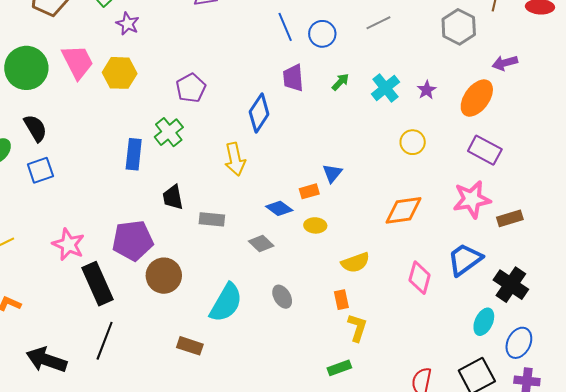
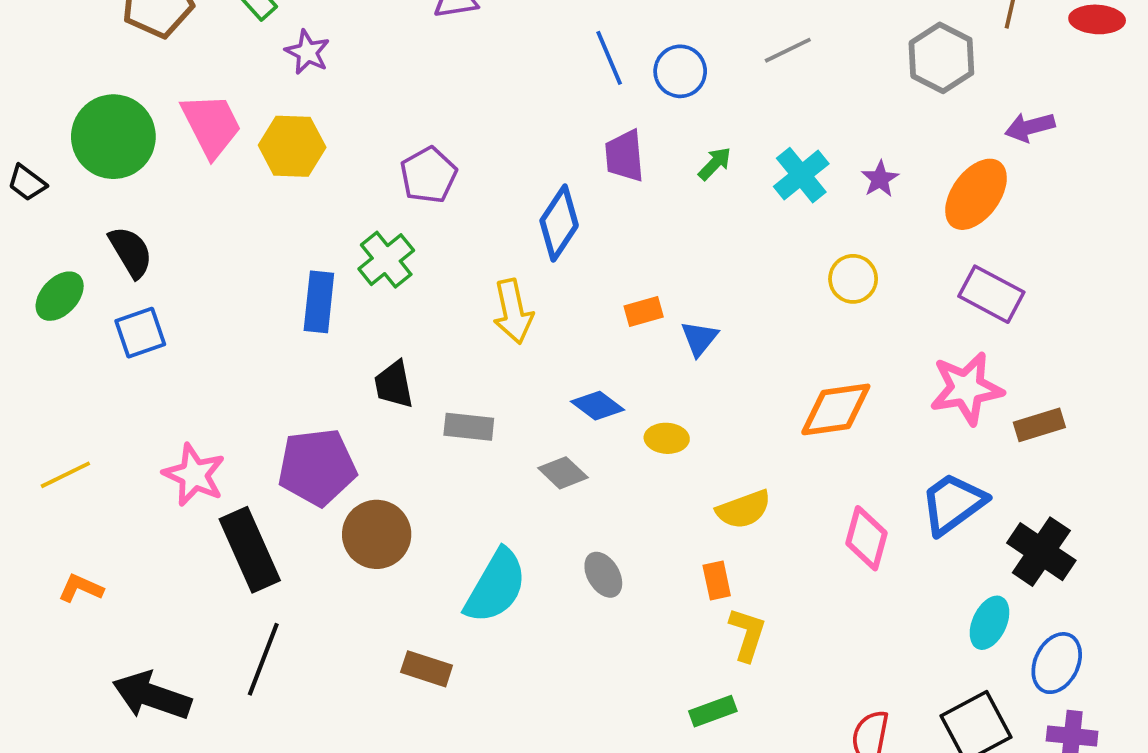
orange rectangle: (309, 191) -> (644, 311), moved

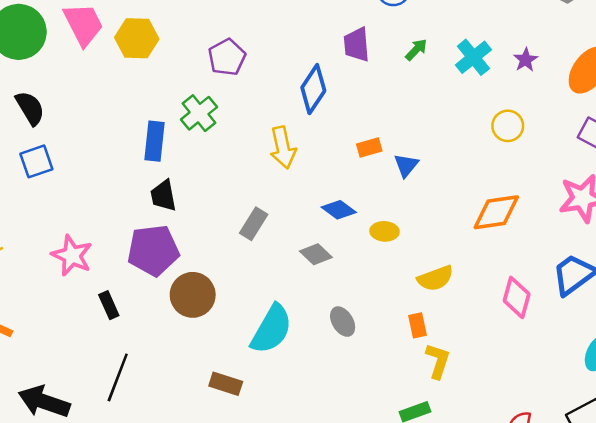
black trapezoid: (394, 384) -> (163, 196), moved
gray rectangle: (469, 427) -> (254, 224), turned -64
black rectangle: (250, 550) -> (109, 305), size x0.5

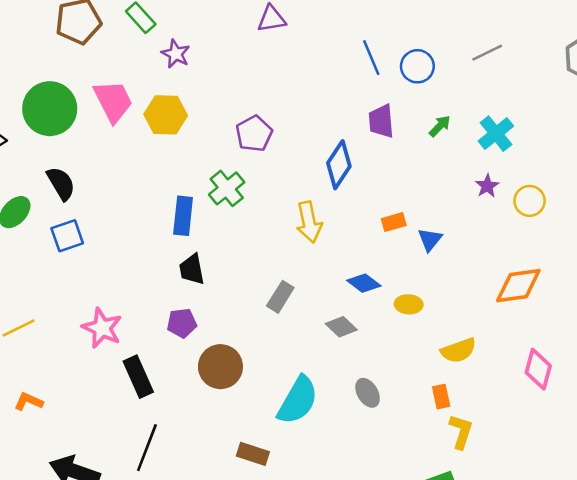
purple star: (526, 60) -> (487, 186), moved
purple pentagon: (153, 250) -> (182, 323), size x0.6
black rectangle: (109, 305) -> (138, 377), size x1.5

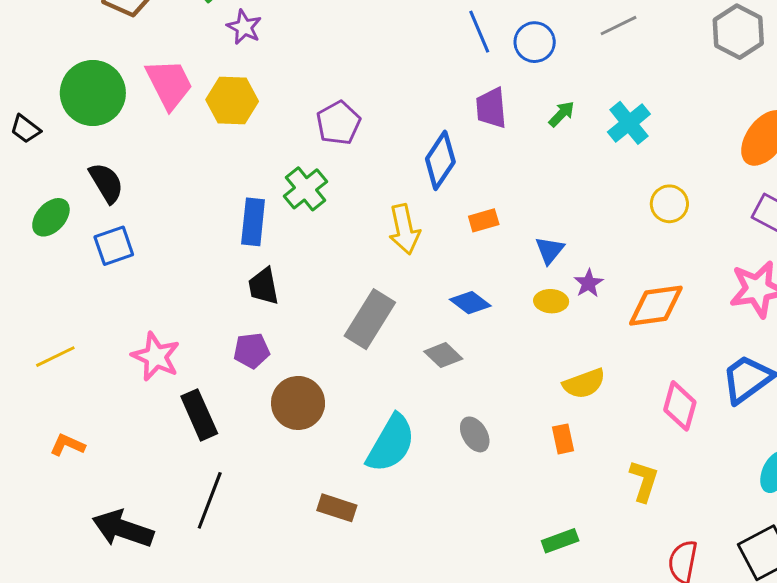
purple star: (487, 186) -> (589, 283), moved
orange rectangle: (394, 222) -> (484, 220), moved
gray rectangle: (280, 297) -> (370, 319), size x1.5
yellow ellipse: (409, 304) -> (551, 301), moved
yellow L-shape: (461, 431) -> (644, 481), moved

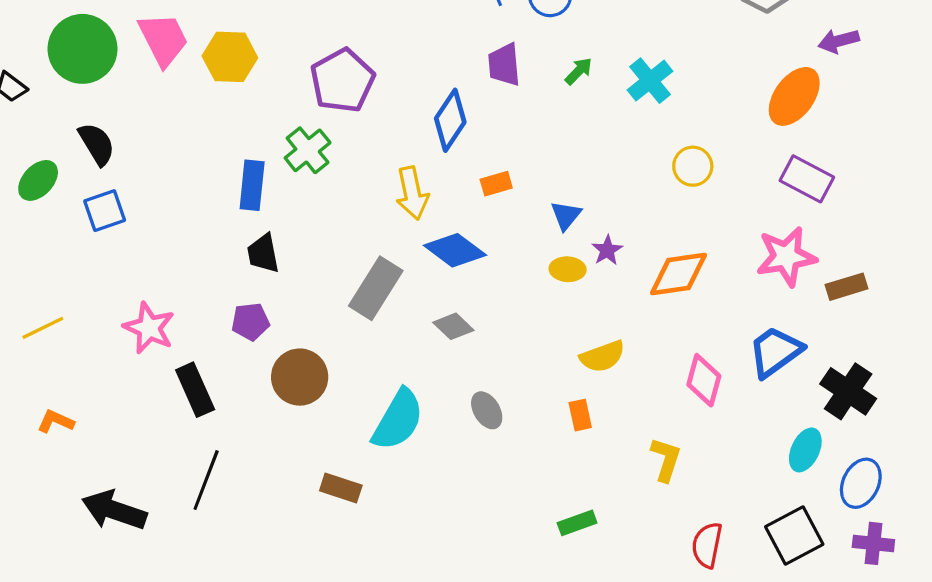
purple pentagon: (338, 123) -> (342, 81), size x1.4
blue diamond: (470, 303) -> (455, 250), moved, size x1.4

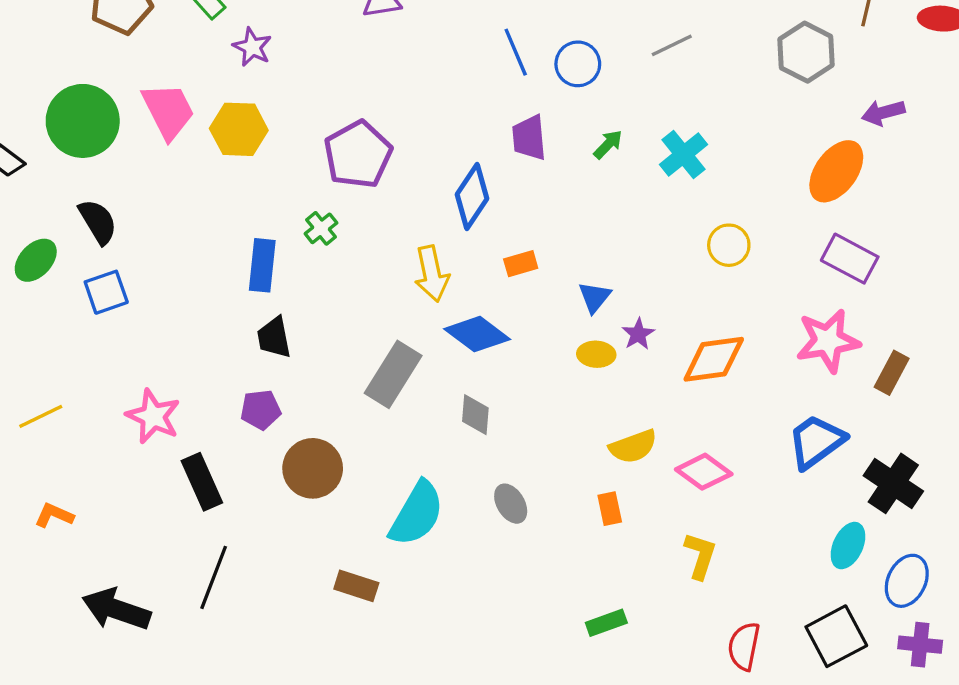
green cross: (308, 150) -> (321, 228), size x0.7
brown rectangle: (847, 287) -> (892, 373), turned -45
gray diamond: (453, 326) -> (475, 415), turned 51
pink diamond: (704, 380) -> (704, 472), moved, turned -69

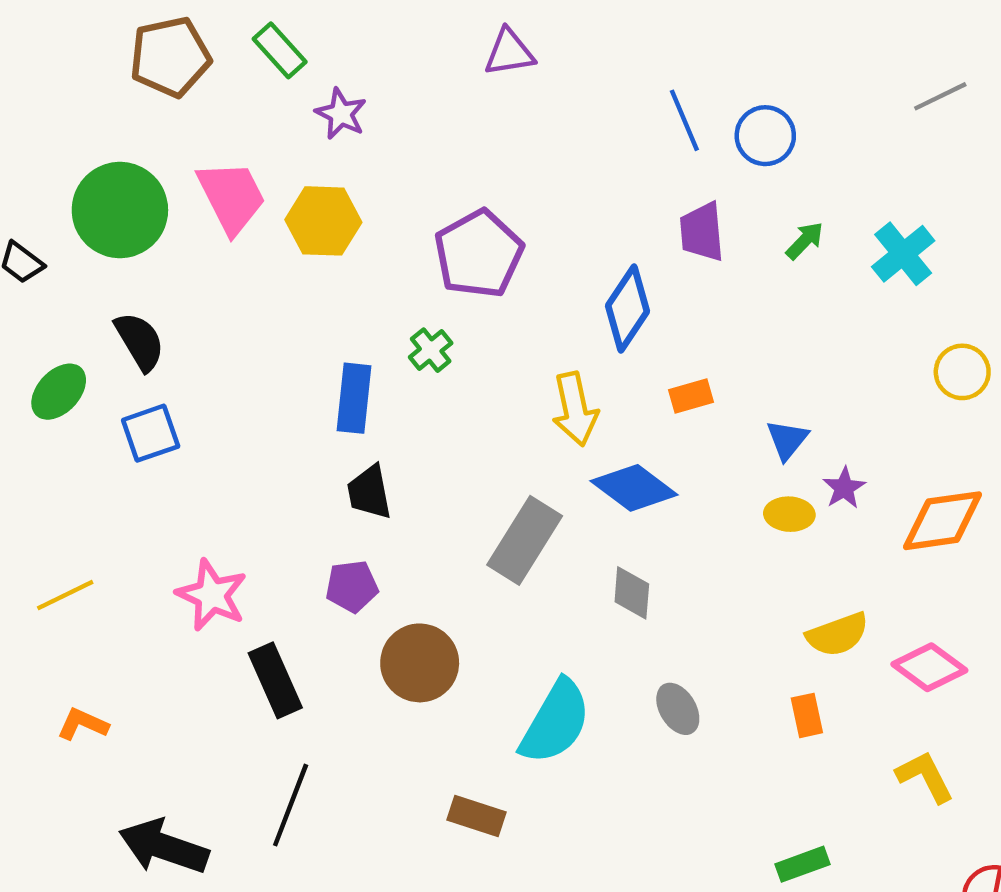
gray line: (672, 45) -> (940, 96), moved
yellow L-shape: (700, 556) -> (925, 777), turned -45

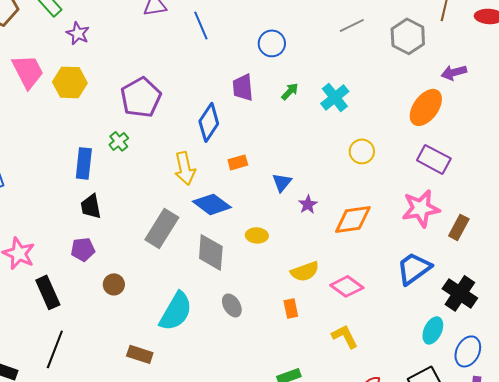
blue line: (684, 120) -> (201, 25), moved
yellow ellipse: (789, 514) -> (257, 235), moved
gray diamond: (632, 593) -> (211, 252), size x1.5
brown circle: (420, 663) -> (114, 284), size x0.6

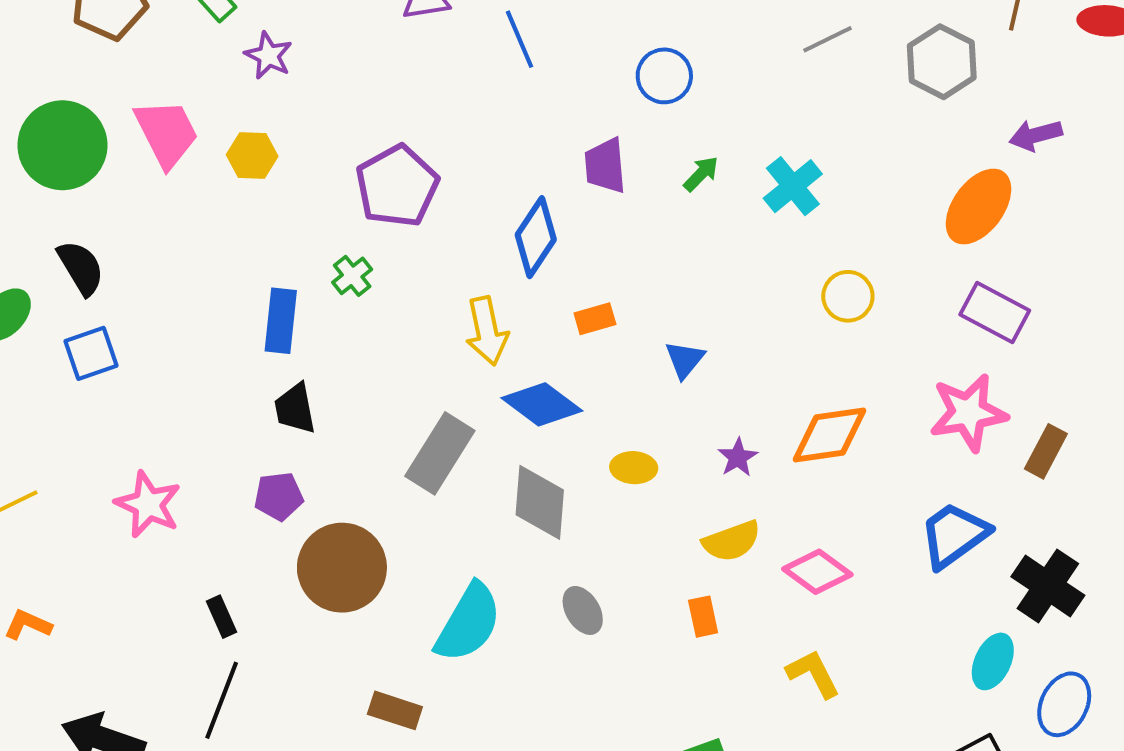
yellow hexagon: (70, 82) -> (252, 156), size x0.7
purple star: (308, 204) -> (738, 457), moved
brown circle: (114, 284) -> (342, 568), size x2.0
black rectangle: (48, 292) -> (222, 617), moved, size x0.6

